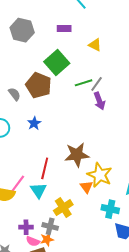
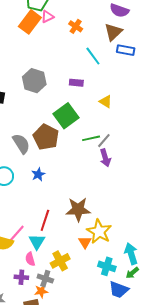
gray semicircle: (14, 94) -> (21, 144), size x1.5
pink semicircle: (33, 241) -> (30, 259), moved, turned 48

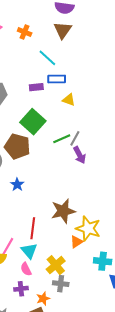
blue rectangle: (126, 50) -> (57, 79), moved
orange triangle: (85, 242) -> (76, 242), turned 40
gray cross: (45, 279) -> (61, 284), moved

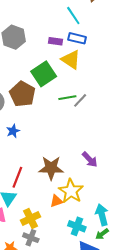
yellow triangle: (69, 100) -> (71, 60), moved, size x1.5
purple arrow: (80, 155) -> (90, 159), moved, turned -30

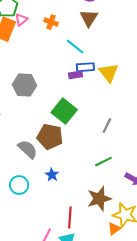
purple rectangle: (55, 41) -> (76, 75), moved
yellow triangle: (71, 60) -> (109, 73), moved, turned 35
green line: (67, 98) -> (103, 162), moved

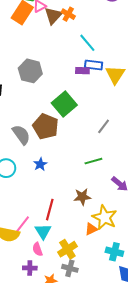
brown triangle: (89, 18) -> (53, 16), moved
brown star: (99, 199) -> (82, 197), size x0.7

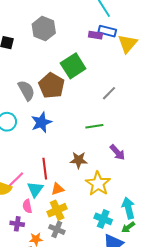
blue star: (40, 164) -> (41, 122), size x1.5
red line: (50, 210) -> (45, 169), turned -30
orange triangle: (91, 229) -> (58, 189), moved

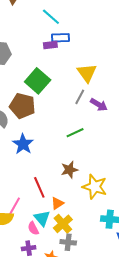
yellow triangle: (127, 44) -> (87, 73), moved
purple arrow: (117, 152) -> (99, 105), moved
cyan triangle: (35, 189) -> (42, 218), moved

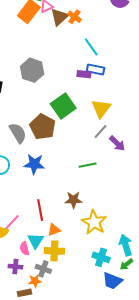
yellow triangle: (87, 73) -> (101, 108), moved
blue star: (23, 144) -> (34, 164), turned 30
yellow cross: (63, 224) -> (54, 251), turned 30
gray cross: (68, 242) -> (43, 269), moved

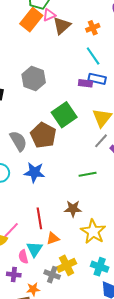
orange cross: (75, 17) -> (93, 28), moved, turned 32
yellow cross: (54, 251) -> (67, 265), moved, turned -30
gray cross: (43, 269) -> (52, 275), moved

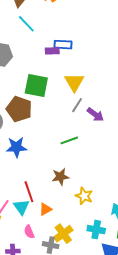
cyan line: (93, 56) -> (26, 24), moved
green square: (64, 115) -> (36, 85), turned -35
yellow star: (93, 232) -> (84, 196), size x0.7
cyan triangle: (34, 249) -> (21, 207), moved
pink semicircle: (23, 257) -> (29, 232), moved

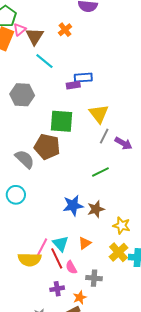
blue star: (16, 147) -> (73, 205), moved
red line: (29, 192) -> (57, 258), moved
yellow cross: (63, 234) -> (118, 252), moved

